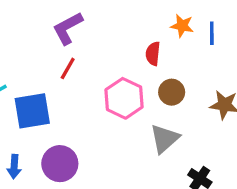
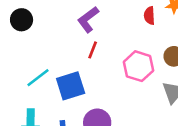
red semicircle: (153, 54) -> (149, 16), moved

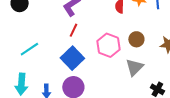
blue square: (71, 86) -> (72, 58), moved, turned -30

